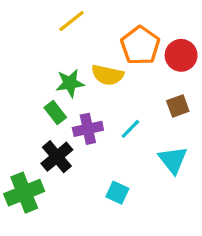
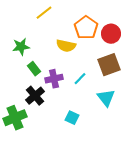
green star: (70, 83) -> (21, 47), moved
brown square: (178, 106) -> (109, 65), size x1.6

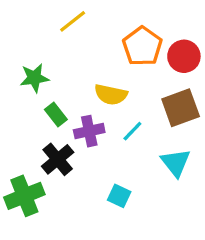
yellow semicircle: (66, 46) -> (111, 94), moved

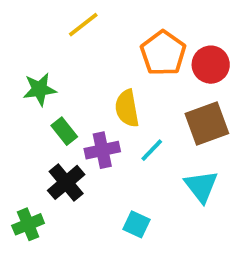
yellow semicircle: (111, 94) -> (127, 108), turned 68
green cross: (24, 196) -> (28, 224), size x0.7

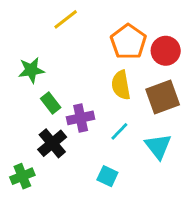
yellow semicircle: (127, 108) -> (121, 85), moved
cyan line: (152, 150) -> (119, 131), moved

